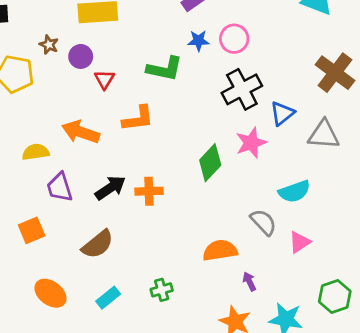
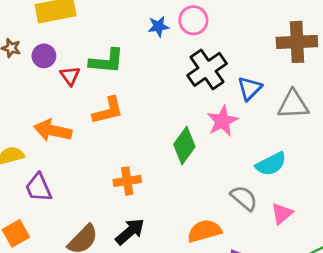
green L-shape: (165, 69) -> (107, 61), moved
brown cross: (335, 73) -> (297, 42), turned -33
black arrow: (110, 188) -> (130, 232), moved

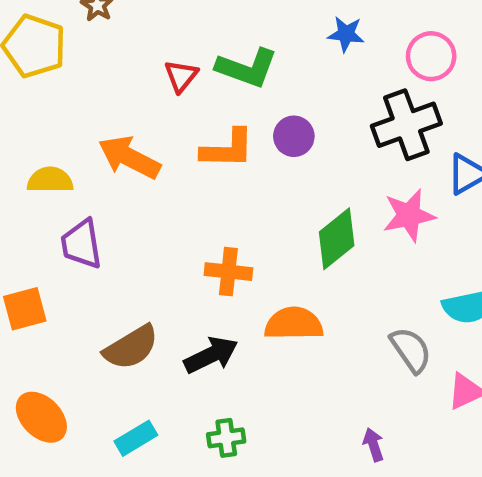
pink circle: (193, 20) -> (431, 56), moved
purple circle: (44, 56) -> (294, 136), moved
orange semicircle: (204, 231) -> (294, 324), moved

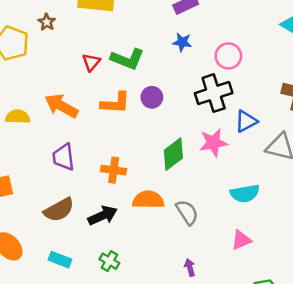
purple trapezoid: (81, 244) -> (63, 157), moved
gray semicircle: (411, 350) -> (187, 212), moved
cyan rectangle: (136, 438) -> (60, 260), turned 50
green cross: (226, 438) -> (109, 261), turned 36

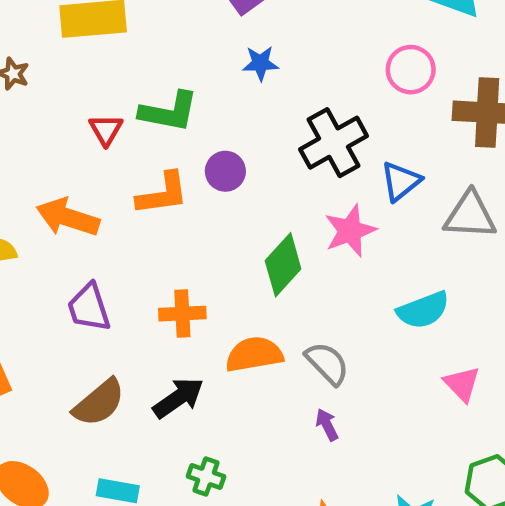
pink circle: (228, 56) -> (411, 70), moved
pink triangle: (241, 240) -> (462, 384), moved, turned -40
purple arrow: (190, 267) -> (327, 425), moved

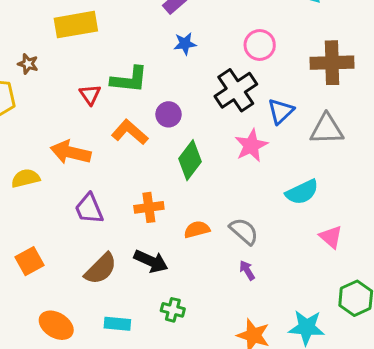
pink circle: (411, 70) -> (260, 45), moved
orange L-shape: (162, 194) -> (130, 132), turned -126
green diamond: (283, 265) -> (190, 160), moved
orange semicircle: (254, 354) -> (197, 229), size x0.7
black arrow: (178, 398) -> (151, 261), turned 64

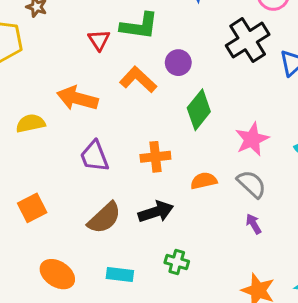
pink star: (251, 145) -> (252, 139), moved
black arrow: (151, 261) -> (156, 212), turned -44

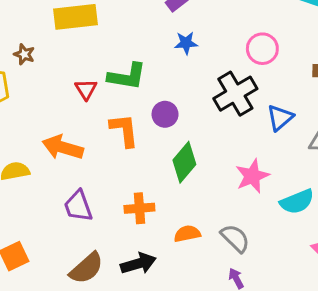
orange L-shape: (138, 80) -> (124, 130), turned 39
pink star: (252, 139) -> (252, 176), moved

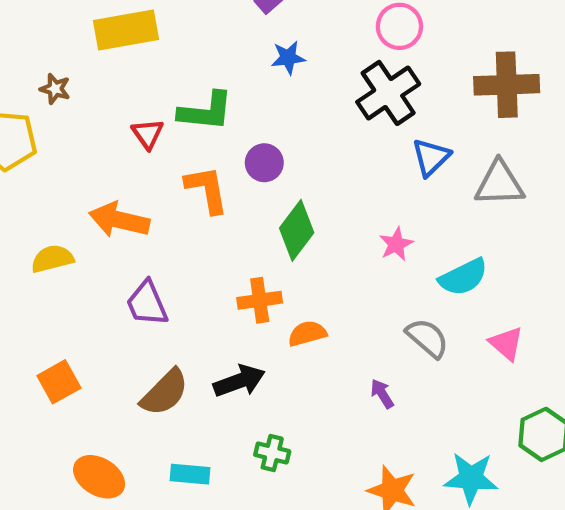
pink circle: (262, 49) -> (399, 26), moved
black cross: (235, 94) -> (388, 93), moved
pink star: (252, 176) -> (396, 244), size x0.7
orange cross: (139, 208) -> (260, 300), moved
gray semicircle: (235, 238) -> (427, 338), moved

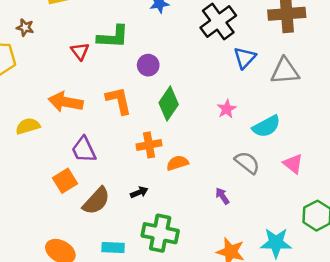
orange L-shape: (207, 189) -> (119, 101), moved
black arrow: (239, 381) -> (139, 192), size x0.6
orange square: (59, 382) -> (65, 181), moved
green cross: (272, 453) -> (160, 233), size x1.8

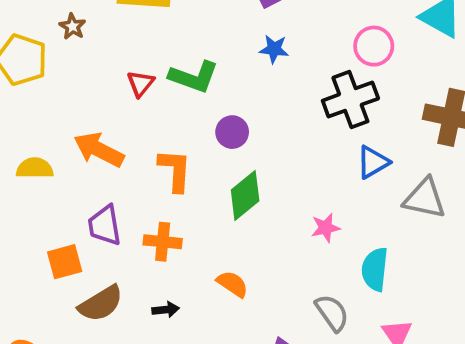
cyan semicircle: (266, 126) -> (375, 269), turned 108
orange cross: (149, 145) -> (163, 242), moved
orange semicircle: (177, 163) -> (232, 284), turned 35

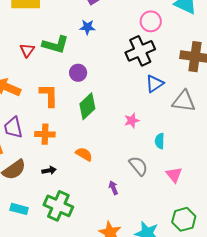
blue star: (274, 49) -> (87, 27), moved
cyan semicircle: (375, 269) -> (160, 141), size x0.7

